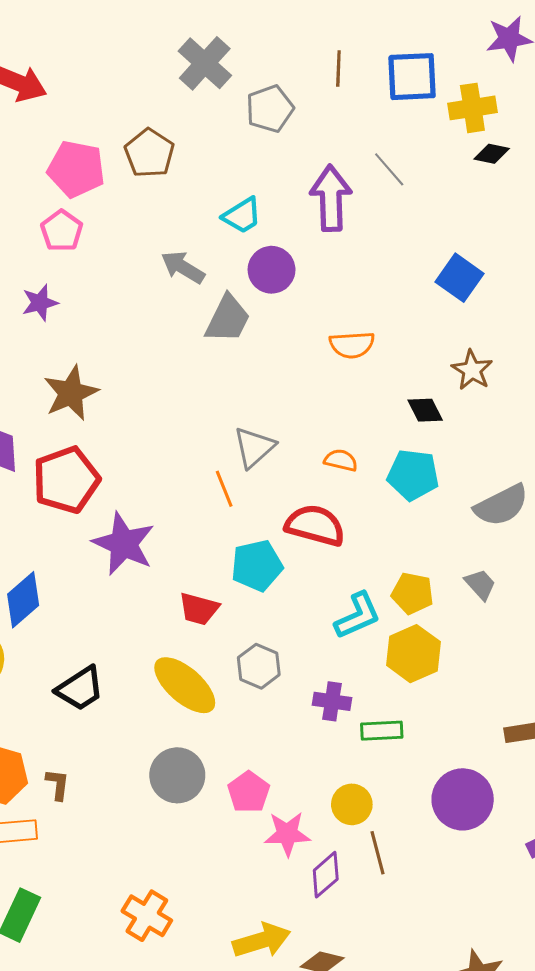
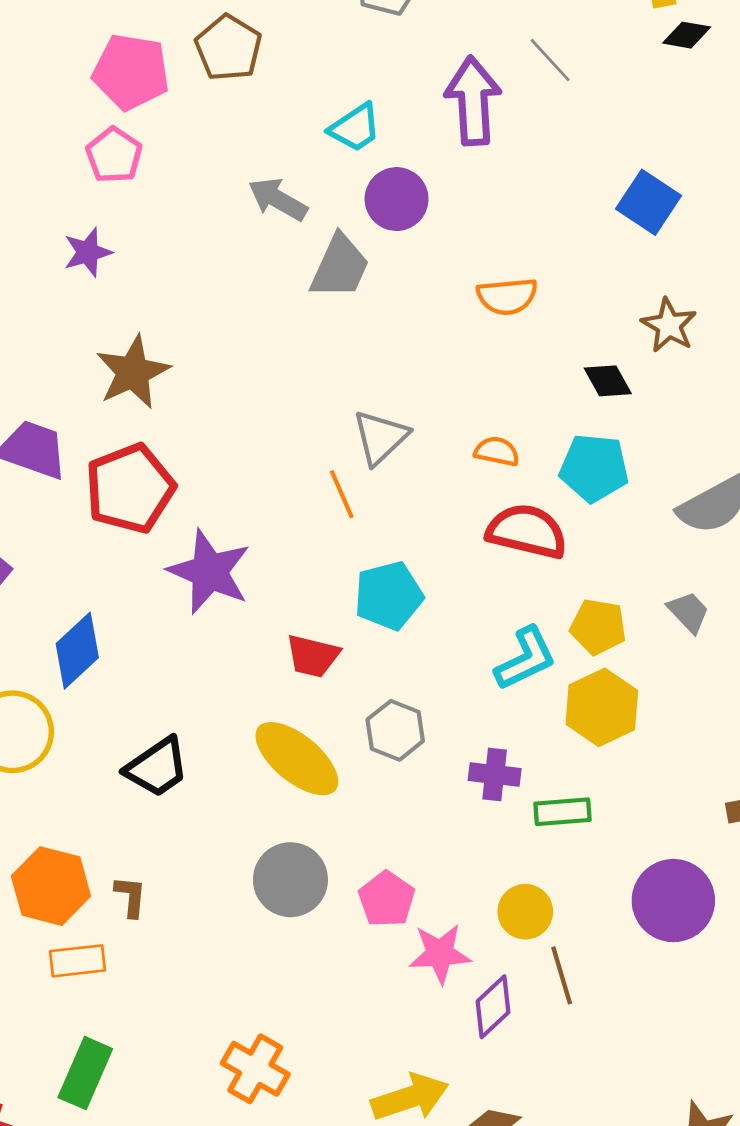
red semicircle: (315, 525) -> (527, 531), moved

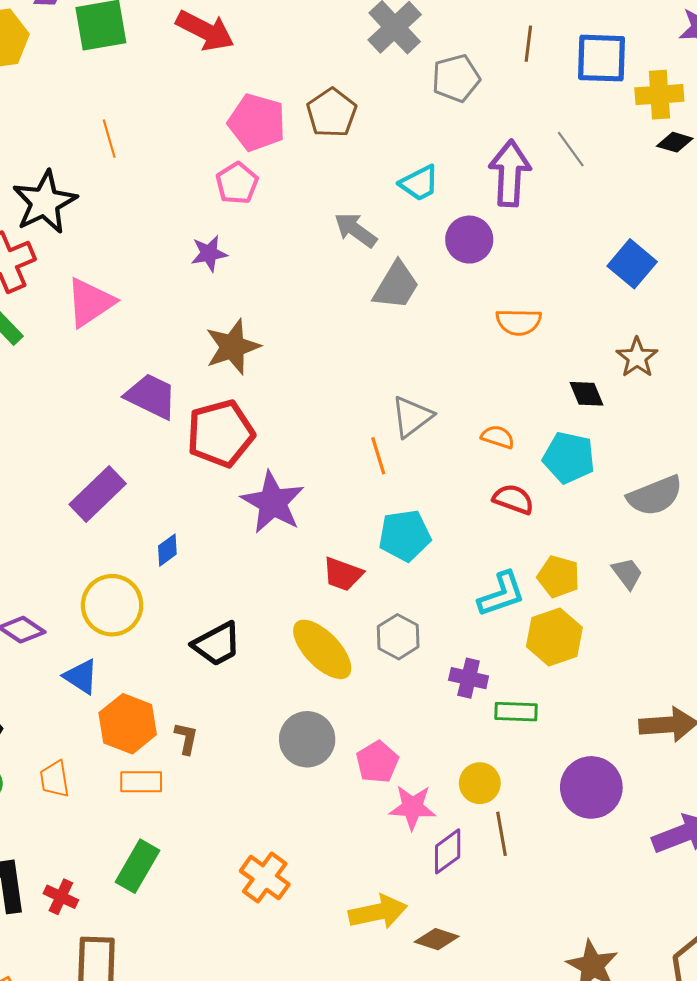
purple circle: (397, 199) -> (469, 240), moved
red semicircle: (527, 531) -> (513, 499), size x0.7
blue diamond: (77, 651) -> (167, 550), size x0.6

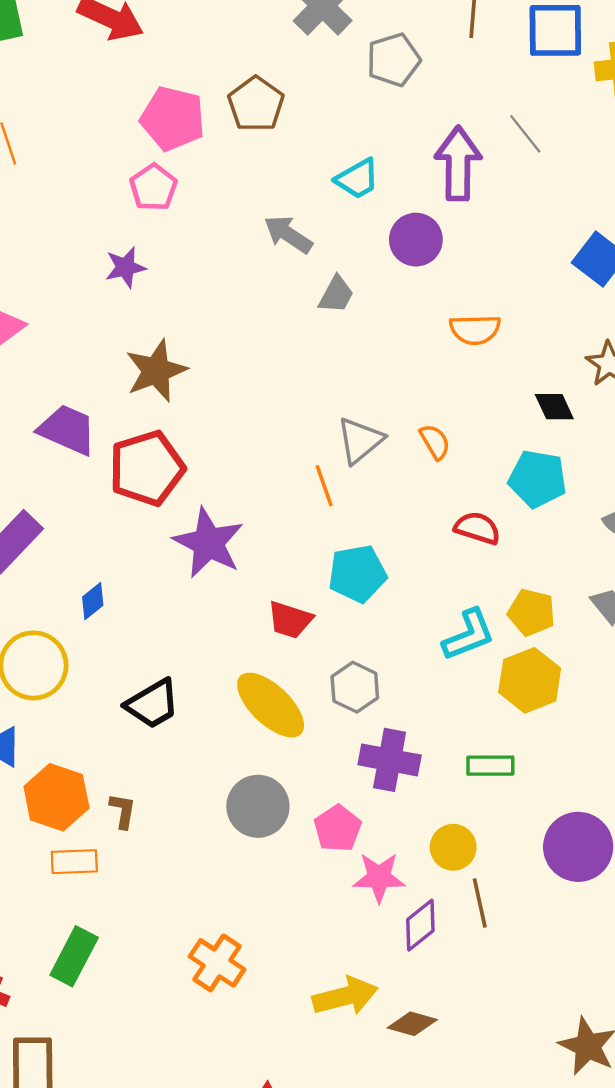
gray trapezoid: (396, 286) -> (336, 295), size x0.7
orange semicircle: (498, 437) -> (435, 442), moved, turned 44
purple cross: (469, 678) -> (390, 760), moved, size x1.4

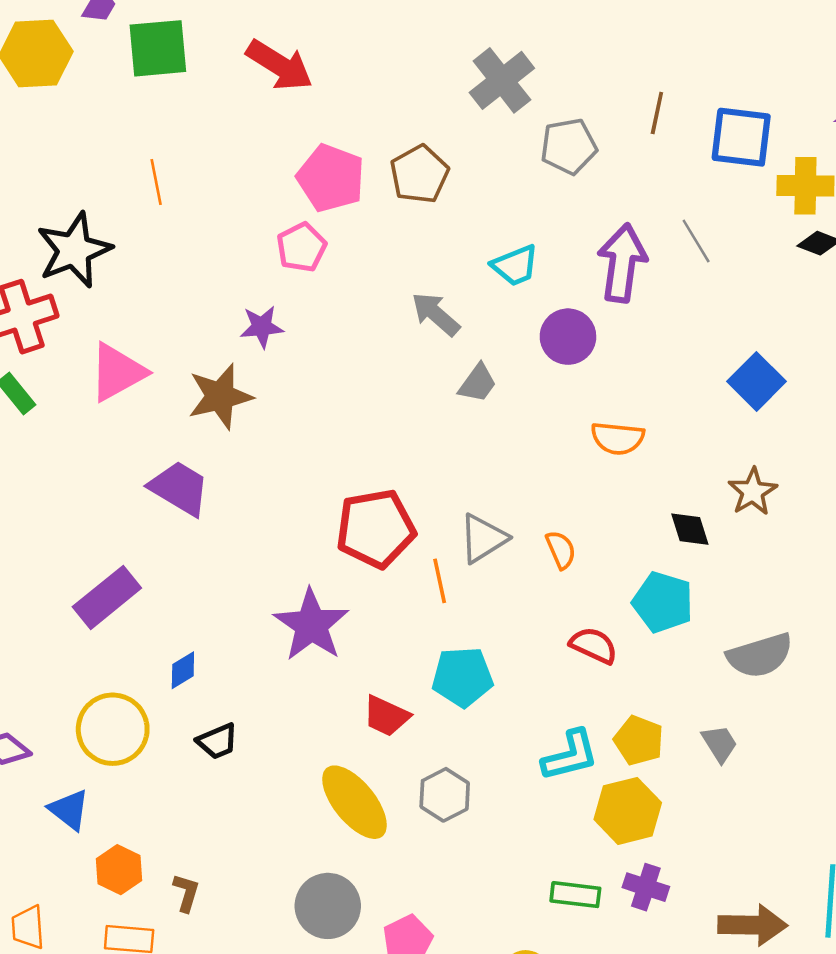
brown star: (156, 371) -> (220, 396), moved
red pentagon: (147, 468) -> (376, 529), moved
black trapezoid: (153, 704) -> (217, 741), moved, size x0.7
purple cross: (390, 760) -> (646, 887), moved, size x0.7
orange hexagon: (56, 797) -> (119, 870), size x0.7

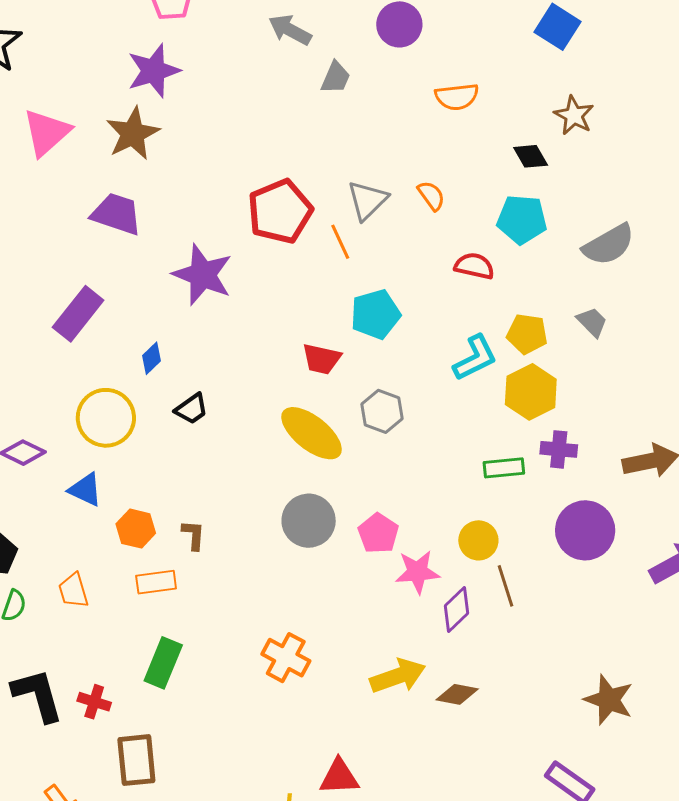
purple star: (262, 327) -> (154, 71), size x1.5
purple star: (311, 625) -> (203, 275), moved

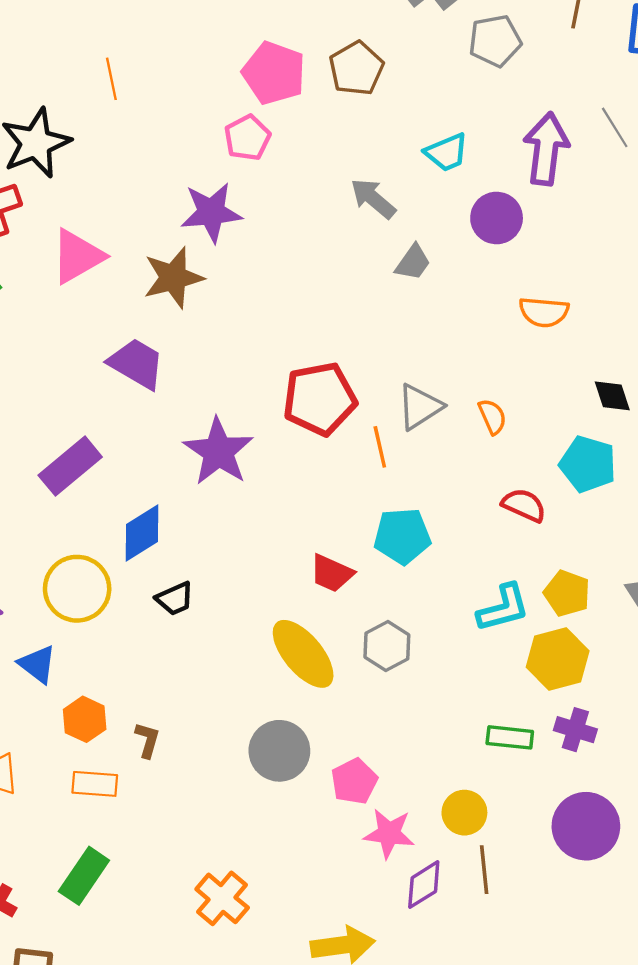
blue diamond: (152, 358) -> (142, 533), size x1.6

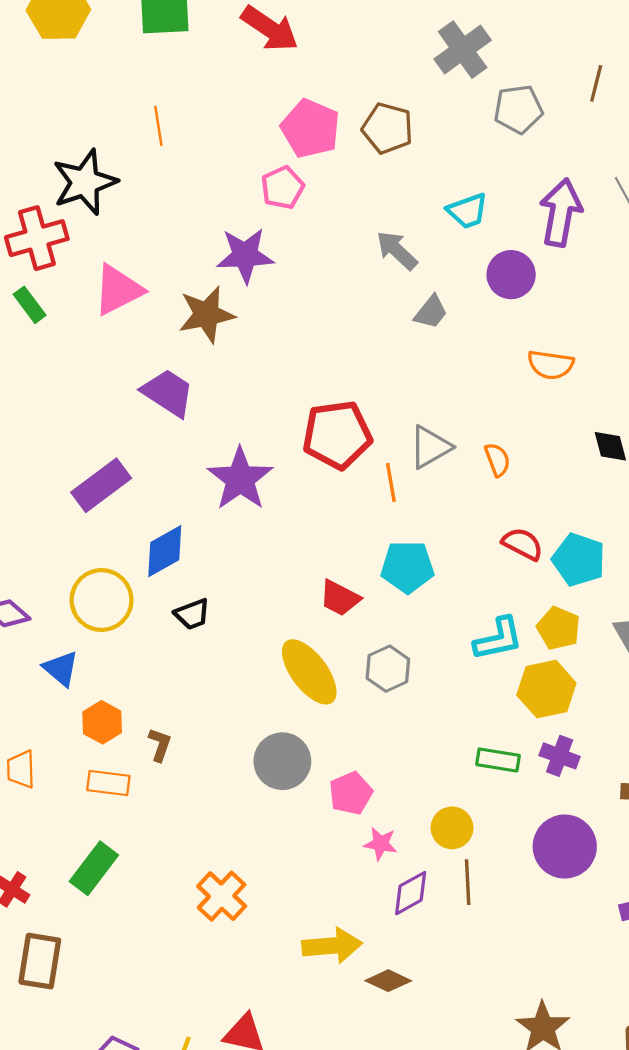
brown pentagon: (356, 68) -> (388, 128), turned -30
cyan pentagon: (588, 464) -> (579, 560), moved
pink star: (389, 833) -> (381, 844), size x0.7

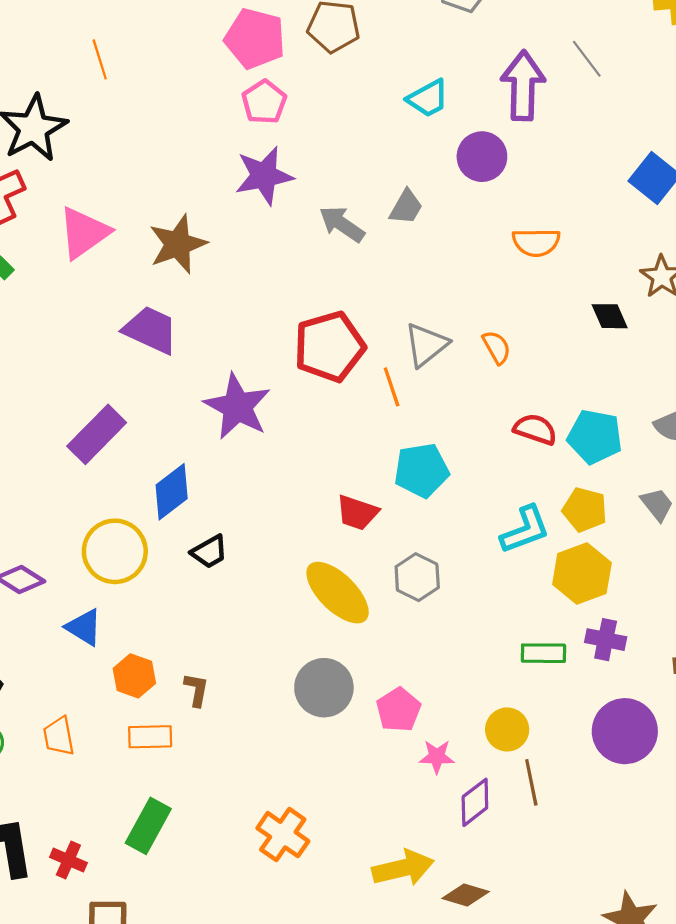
pink pentagon: (282, 188) -> (264, 102), moved
gray arrow: (397, 250) -> (342, 224), moved
purple star: (245, 255) -> (264, 176), moved

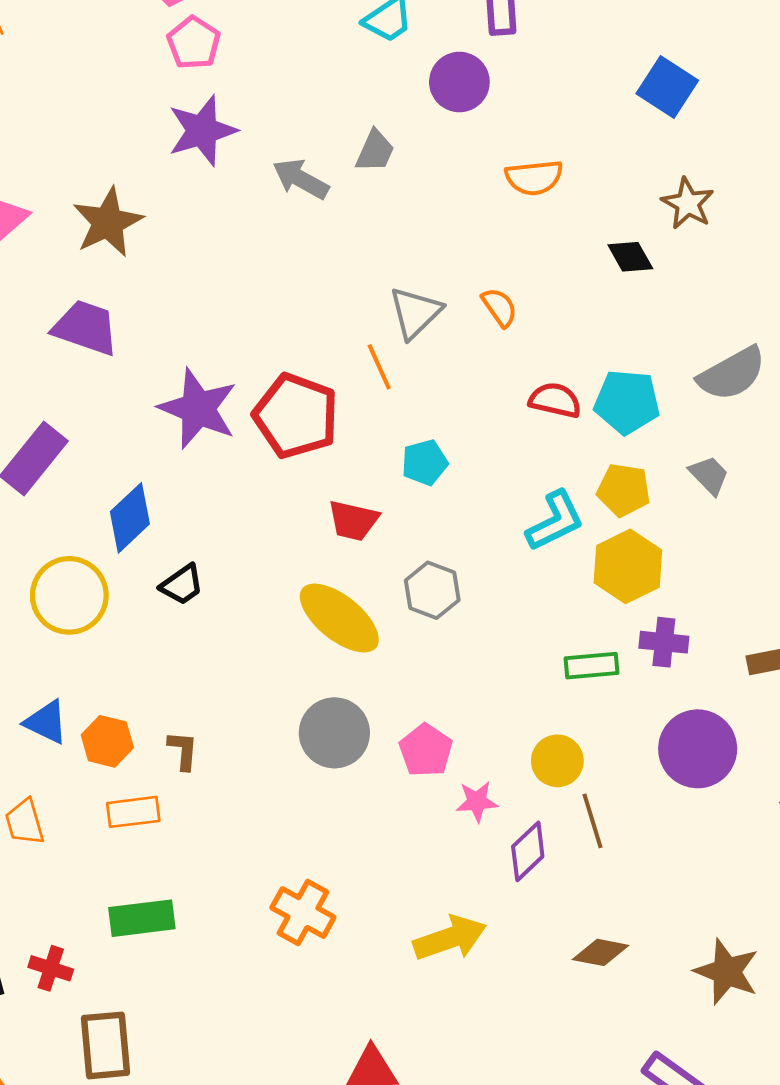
red pentagon: (329, 347) -> (296, 416), moved, turned -30
cyan pentagon: (421, 470) -> (425, 463), size x0.7
blue triangle: (84, 627) -> (46, 722), moved
green rectangle: (148, 826) -> (142, 918), turned 60
brown diamond: (466, 895) -> (601, 952), moved

